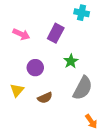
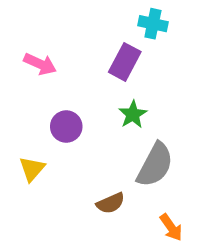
purple rectangle: (56, 33) -> (125, 62), moved
brown semicircle: (45, 98) -> (111, 203), moved

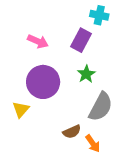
pink arrow: (40, 64) -> (38, 41), moved
purple circle: (66, 127) -> (43, 82), size x1.6
orange arrow: (171, 227) -> (93, 143), moved

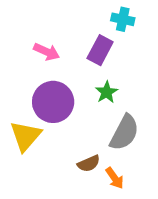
yellow triangle: (21, 109) -> (26, 136), size x1.5

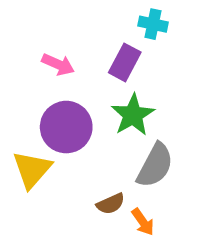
green star: (107, 92) -> (133, 115), size x1.5

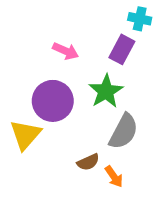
cyan cross: (153, 24) -> (140, 19), moved
purple rectangle: (125, 62) -> (122, 49), moved
pink arrow: (58, 64) -> (66, 51), moved

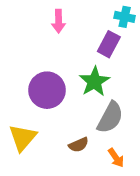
pink arrow: (66, 51) -> (59, 21), moved, turned 65
yellow triangle: (25, 135) -> (23, 138), moved
orange arrow: (114, 177) -> (116, 158), moved

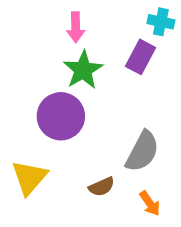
green star: (94, 82) -> (83, 70), moved

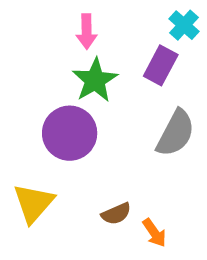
cyan cross: (161, 22) -> (184, 25), turned 30
gray semicircle: (142, 151) -> (176, 133), moved
orange arrow: (150, 203) -> (154, 233), moved

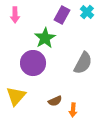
pink arrow: (87, 31) -> (15, 15), moved
purple rectangle: (161, 65) -> (62, 15), moved
orange arrow: (154, 233) -> (73, 110), turned 40

